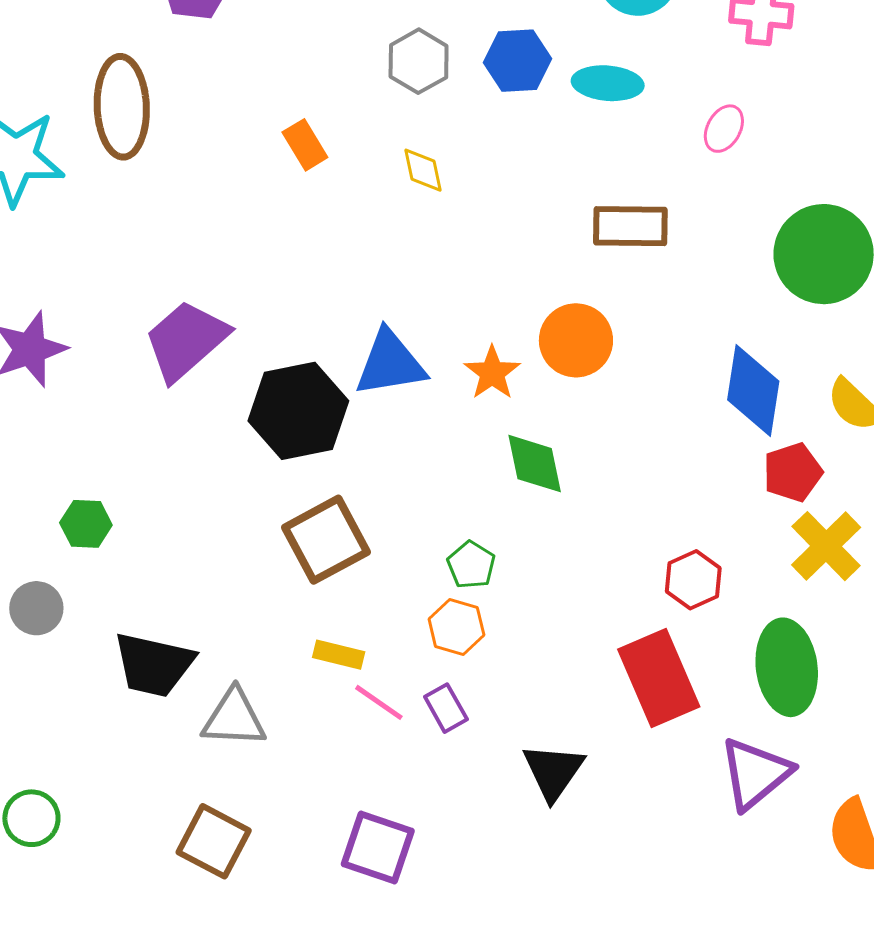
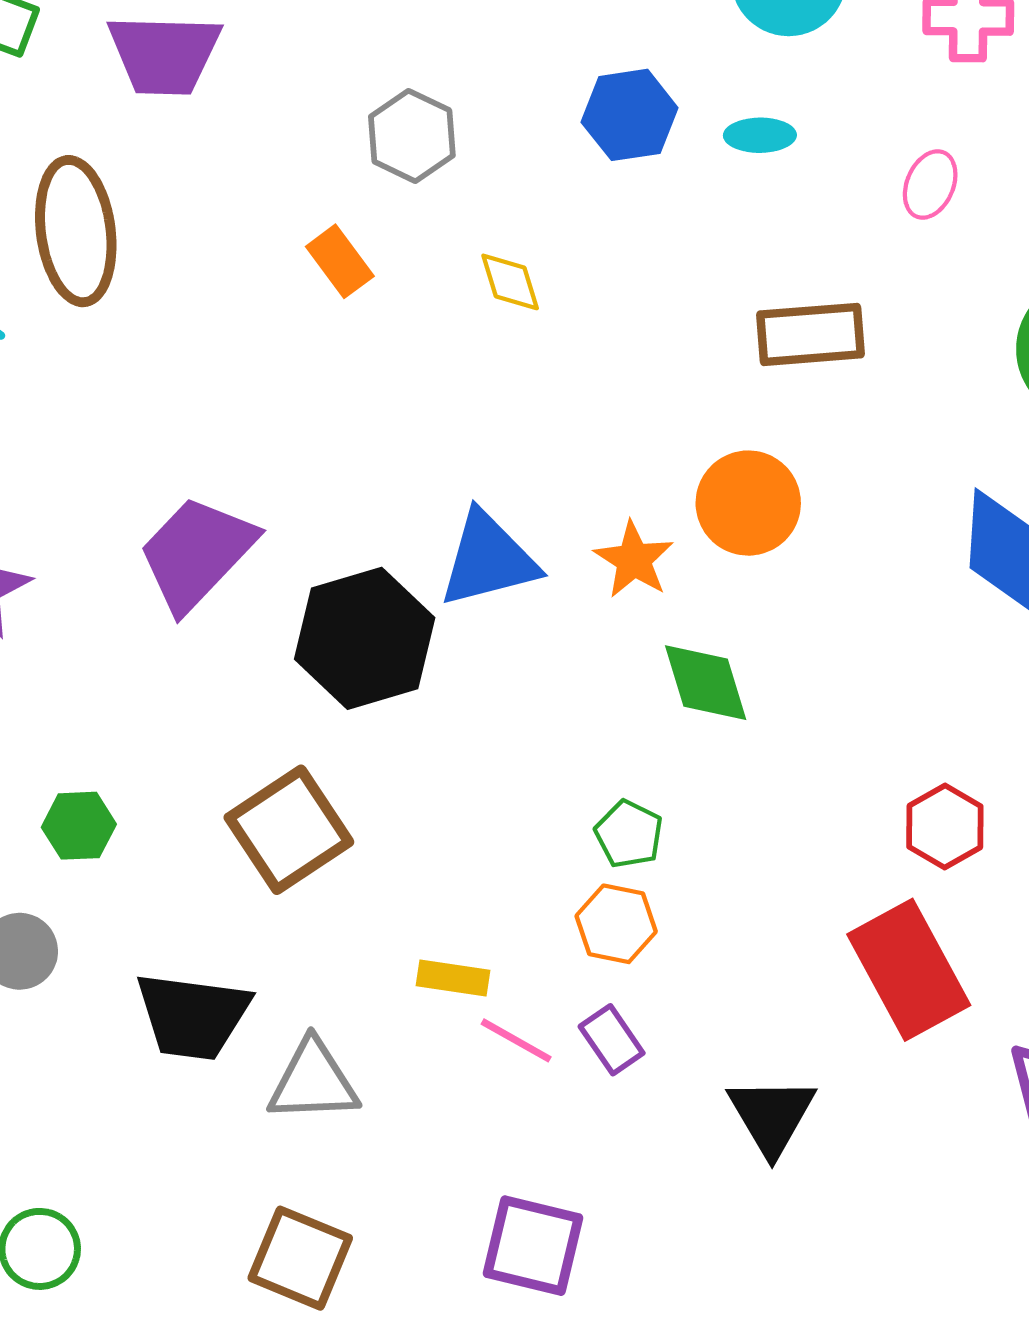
gray hexagon: (419, 61) -> (412, 136), moved
cyan ellipse: (608, 83) -> (760, 135), size x0.7
brown square: (326, 540) -> (289, 830), moved

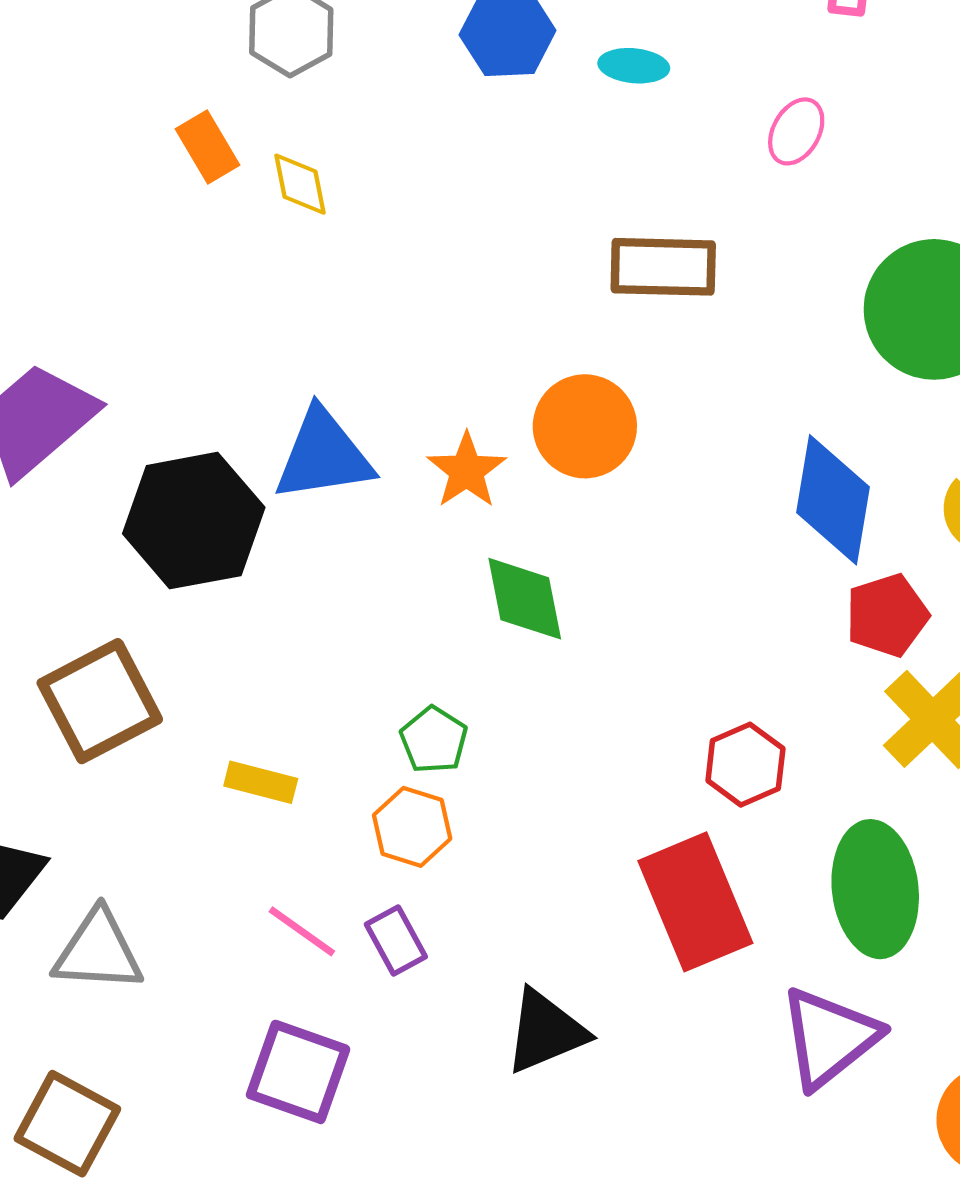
yellow diamond: (510, 282) -> (300, 184), moved
yellow rectangle: (453, 978) -> (261, 782), moved
black triangle: (772, 1116) -> (546, 1031), turned 32
purple square: (533, 1246) -> (298, 1072), moved

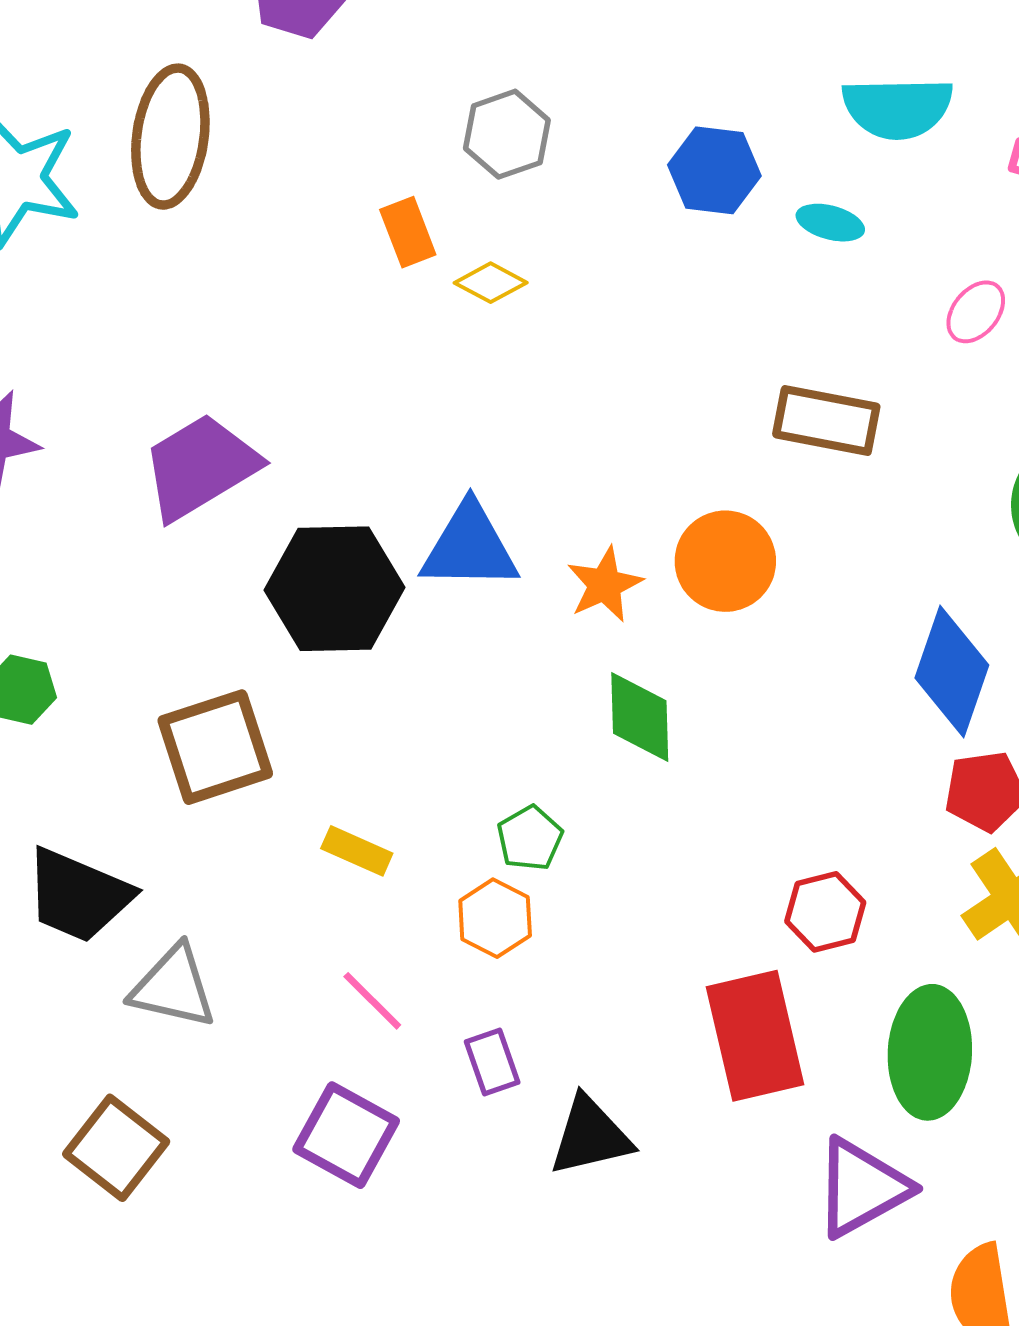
yellow diamond: (300, 184) -> (491, 283), turned -60
purple rectangle: (396, 941) -> (492, 1062), moved

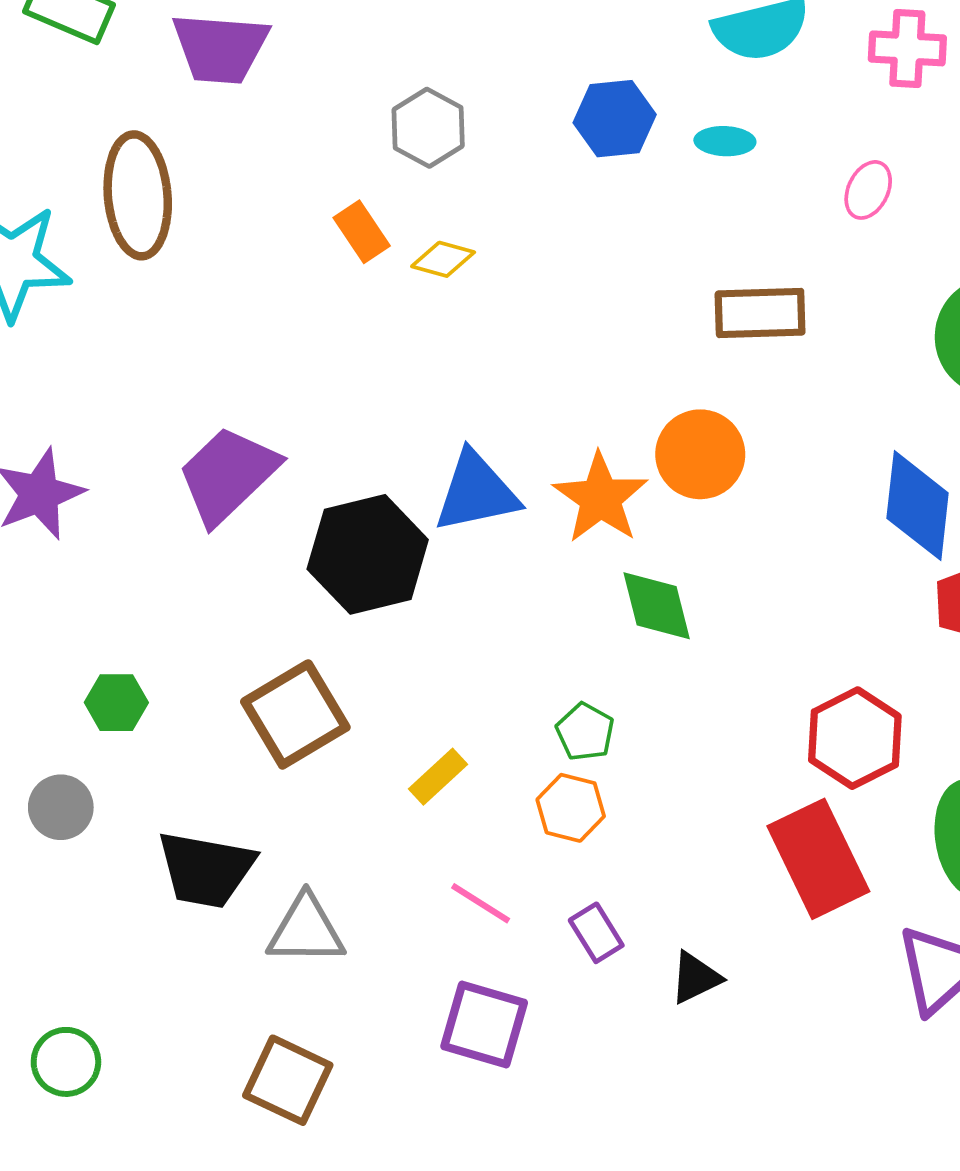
orange star: (605, 585) -> (600, 498), size x1.4
yellow rectangle: (357, 851) -> (438, 777), turned -54
red hexagon: (825, 912) -> (855, 738), size x1.4
black triangle: (590, 1136) -> (695, 978), size x0.7

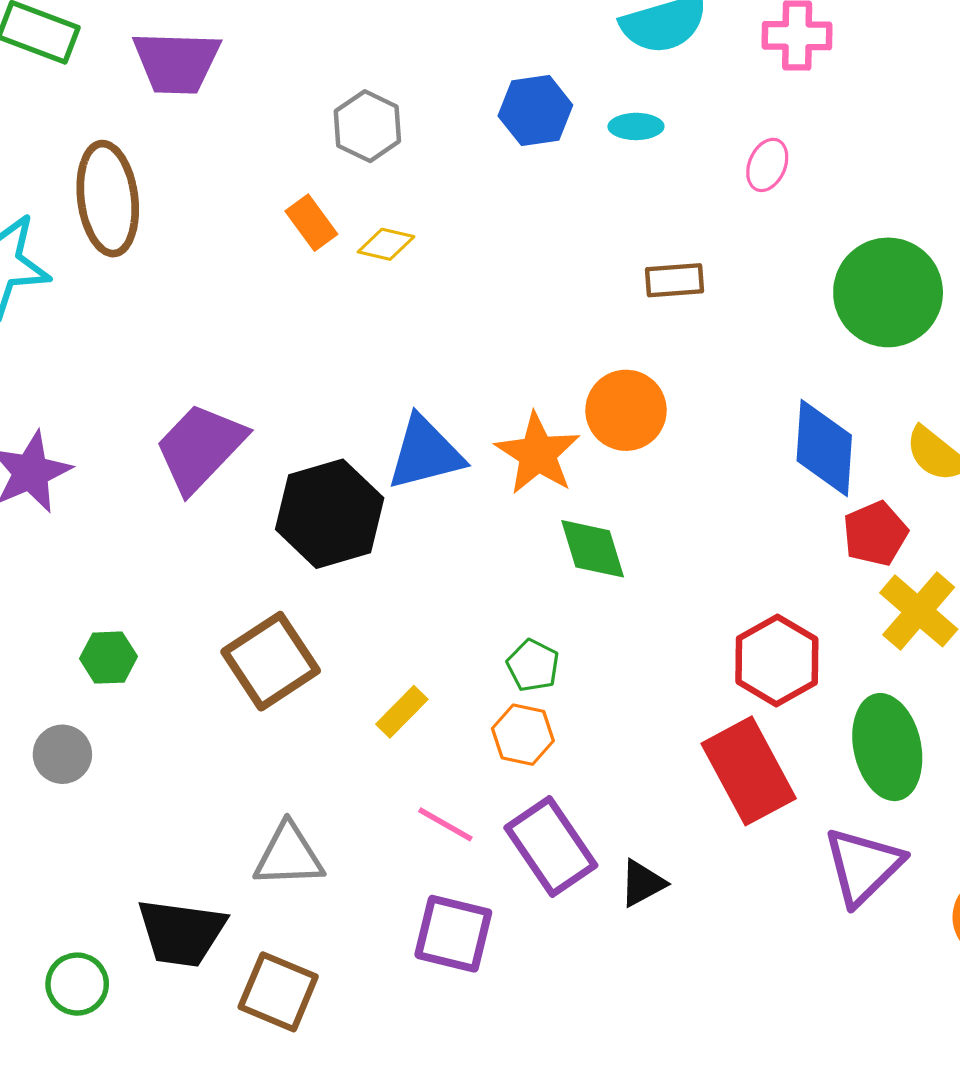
brown rectangle: (760, 313) -> (674, 280), size x0.7
black trapezoid: (206, 869) -> (181, 933), moved
purple rectangle: (596, 933) -> (551, 847), size x1.8

